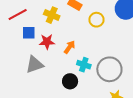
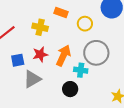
blue square: (29, 33) -> (18, 60), moved
orange arrow: (70, 47) -> (63, 55), size x1.5
gray circle: (109, 69) -> (96, 53), moved

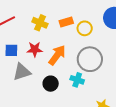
orange rectangle: (61, 13) -> (66, 22), moved, turned -48
cyan cross: (81, 70) -> (77, 80), moved
black circle: (70, 89) -> (51, 84), moved

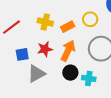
orange rectangle: (66, 22) -> (68, 27), moved
cyan cross: (77, 80) -> (89, 78), moved
black circle: (51, 84) -> (70, 73), moved

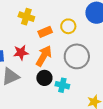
yellow cross: (45, 22) -> (26, 17), moved

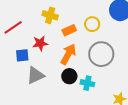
red star: (21, 53) -> (40, 43), moved

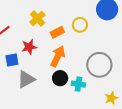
yellow cross: (50, 15) -> (37, 18), turned 35
gray circle: (101, 54) -> (99, 65), moved

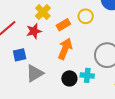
red star: (29, 47) -> (34, 31), moved
black circle: (60, 78) -> (69, 78), moved

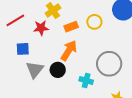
gray triangle: (35, 73) -> (35, 70), turned -30
black circle: (69, 78) -> (58, 70), moved

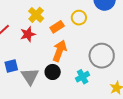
blue square: (23, 49) -> (11, 66), moved
cyan cross: (86, 80) -> (83, 77), turned -32

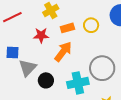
red star: (28, 34) -> (41, 35), moved
black circle: (53, 72) -> (46, 80), moved
cyan cross: (83, 77) -> (78, 83), size x1.5

